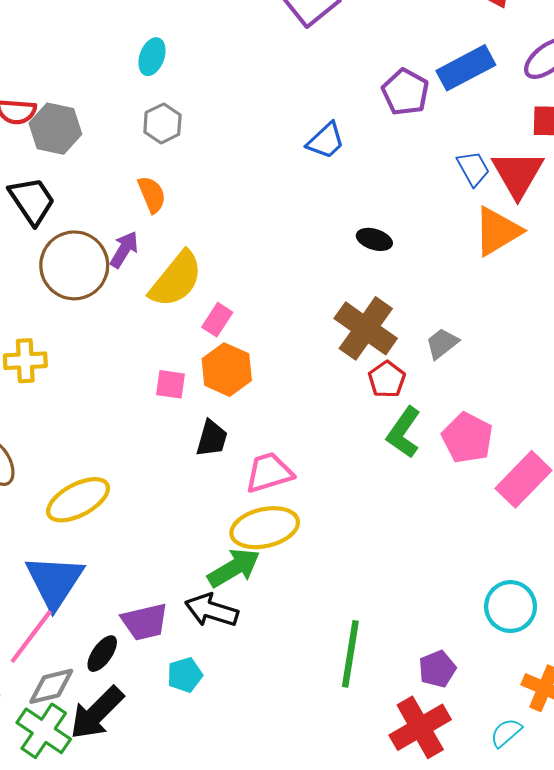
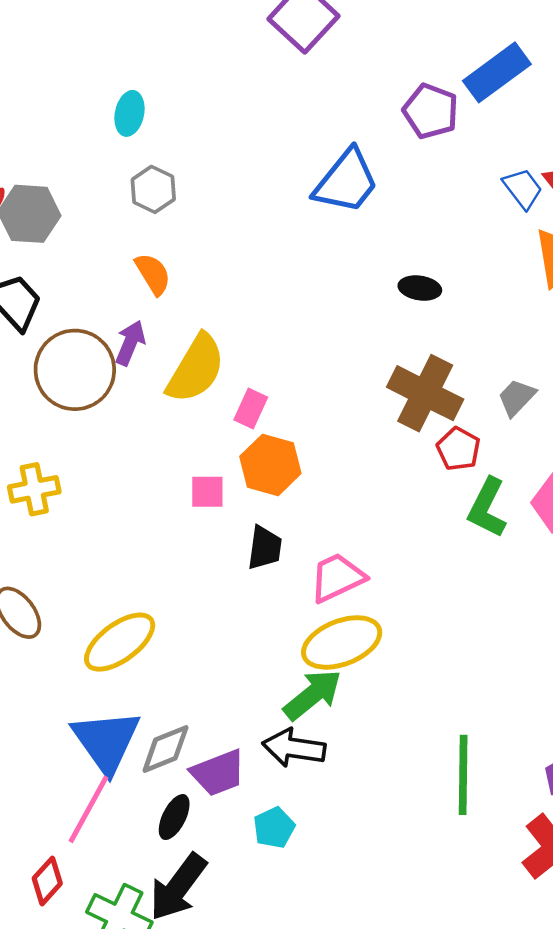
blue trapezoid: (326, 141) -> (346, 181), size x1.5
gray diamond: (51, 686) -> (165, 749), moved

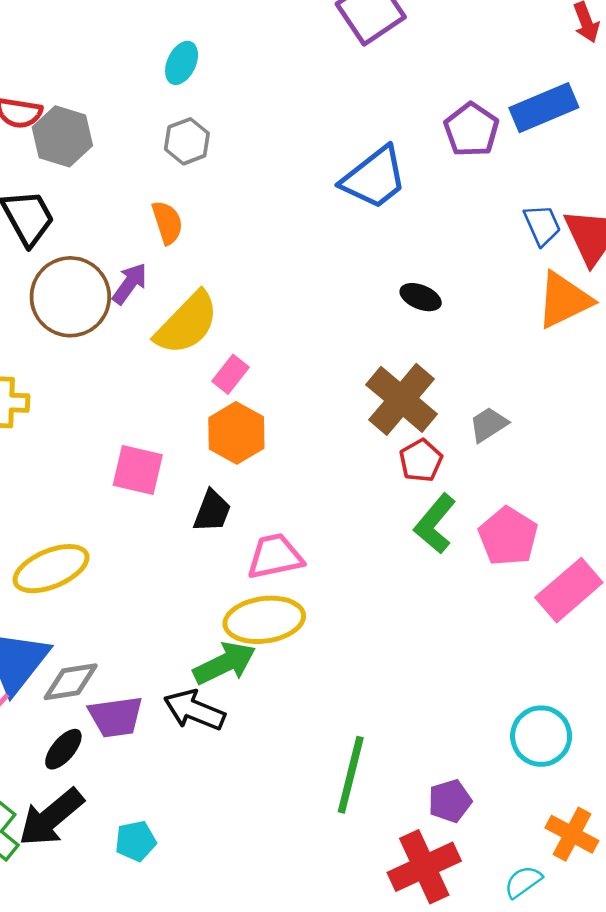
pink square: (207, 492) -> (138, 470), moved, size x1.4
cyan pentagon: (274, 828) -> (136, 841), moved

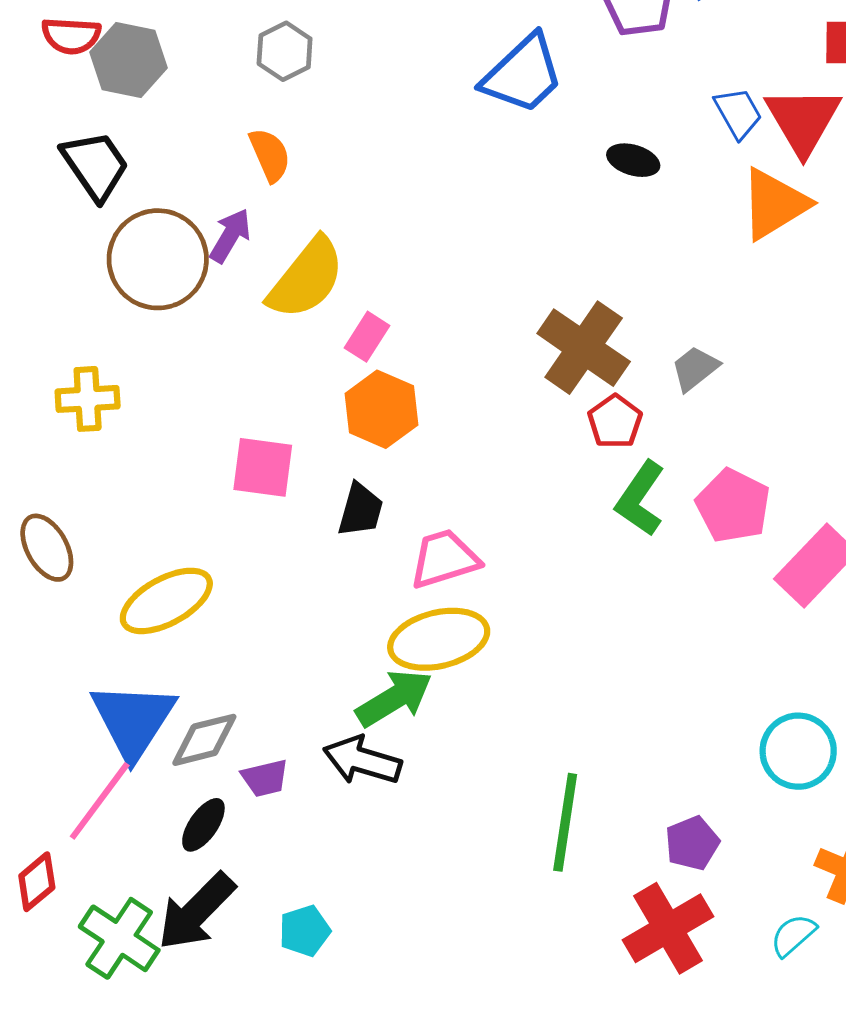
black ellipse: (421, 297) -> (633, 160), moved
purple trapezoid: (116, 717) -> (265, 778), size x0.7

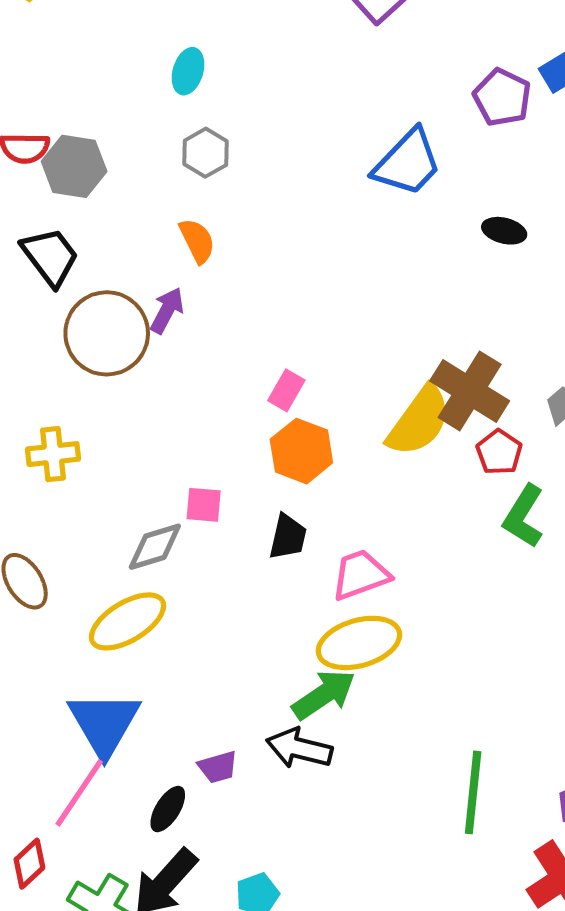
yellow semicircle: (306, 278) -> (419, 421), moved
pink square: (263, 467) -> (204, 505), size x0.7
gray diamond: (204, 740) -> (155, 547), moved

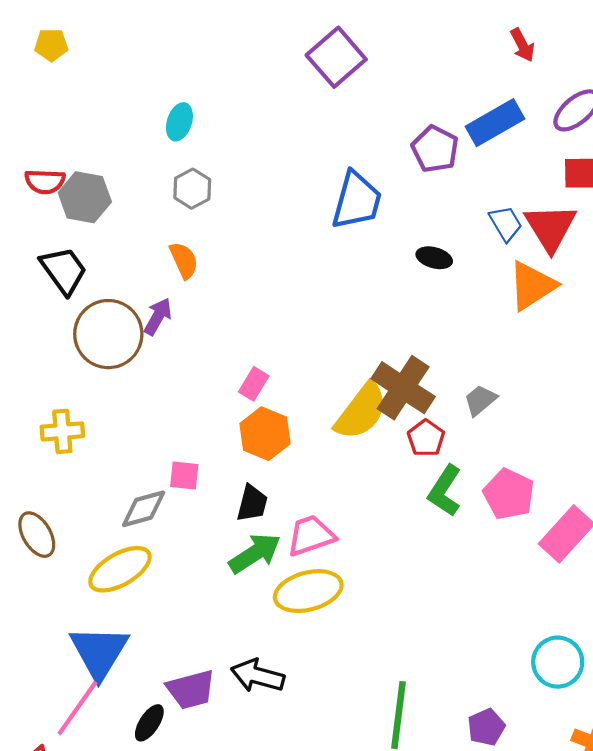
blue trapezoid: (408, 163) -> (357, 200), turned -30
green arrow: (324, 695) -> (255, 553), moved
purple trapezoid: (218, 767) -> (191, 690), size x1.5

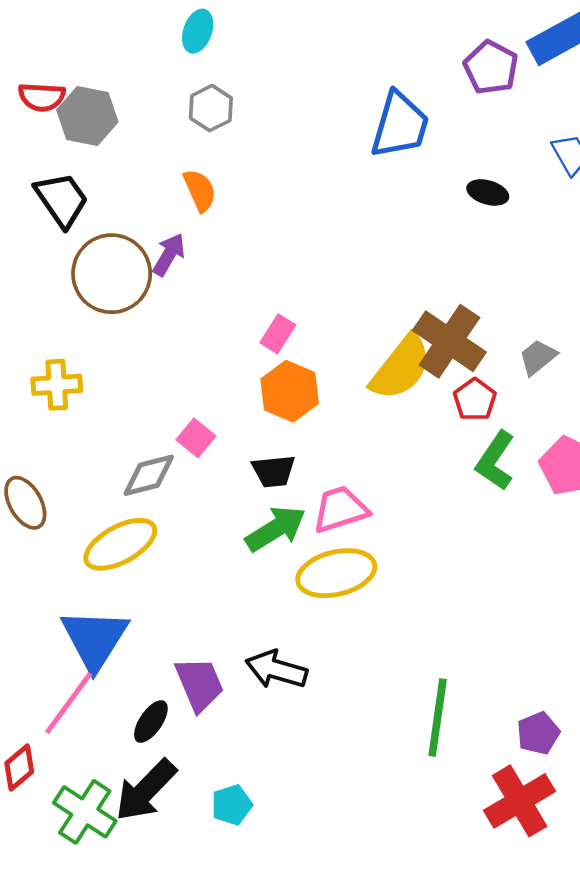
pink square: (184, 476) -> (196, 438), turned 32
black trapezoid: (252, 503) -> (274, 471), turned 69
purple trapezoid: (191, 690) -> (199, 684), turned -99

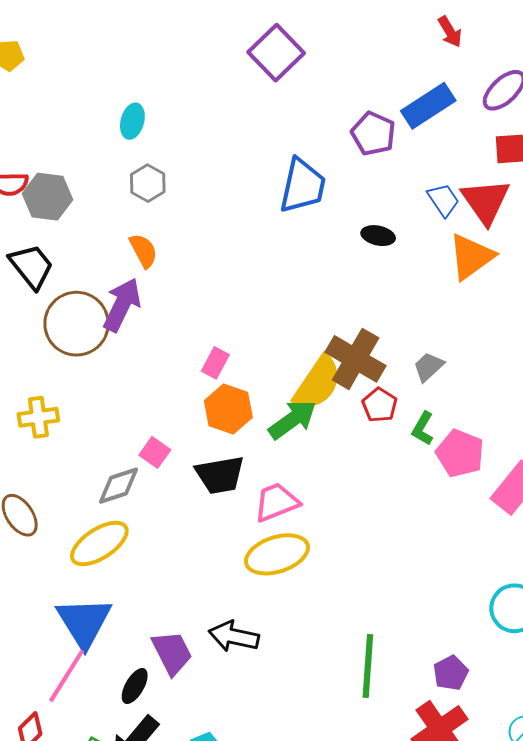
purple arrow: (169, 254) -> (122, 305), size x1.5
green L-shape: (495, 461) -> (423, 428), moved, size x0.7
black trapezoid: (274, 471) -> (220, 475), size x1.4
green arrow: (276, 529) -> (292, 420), moved

